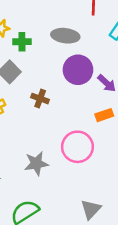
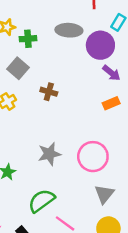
purple circle: (78, 70) -> (100, 45), moved
pink circle: (77, 147) -> (93, 157), moved

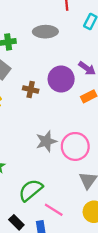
purple circle: (100, 45) -> (61, 79), moved
gray star: (49, 154) -> (46, 141), moved

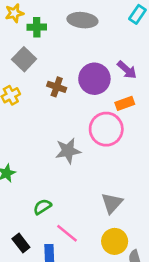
pink circle: (75, 146) -> (106, 129), moved
green semicircle: (31, 190) -> (42, 207), size x0.6

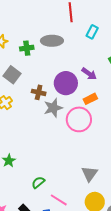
green cross: (37, 27) -> (27, 48), moved
gray star: (68, 151) -> (53, 108), moved

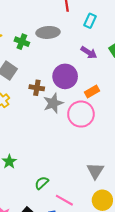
green cross: (27, 48) -> (22, 42), turned 32
purple arrow: (89, 74) -> (89, 52), moved

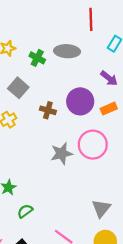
orange rectangle: (92, 92) -> (109, 109), moved
gray star: (53, 103) -> (62, 154), moved
green semicircle: (42, 183) -> (25, 211), moved

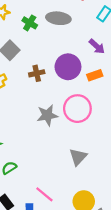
brown cross: (48, 110) -> (37, 73), turned -32
gray triangle: (101, 208) -> (78, 157), moved

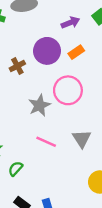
purple arrow: (97, 46) -> (70, 23), turned -49
pink line: (44, 194) -> (46, 142), moved

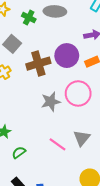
brown cross: (17, 66) -> (38, 64), size x1.6
pink line: (46, 142) -> (58, 144), moved

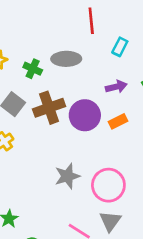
brown cross: (38, 64) -> (49, 108), moved
pink circle: (78, 93) -> (108, 185), moved

